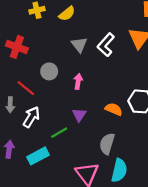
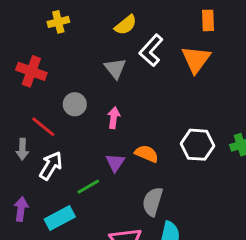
yellow semicircle: (67, 14) -> (126, 25), moved
white L-shape: (106, 45) -> (151, 50), moved
orange semicircle: (114, 109) -> (147, 154), moved

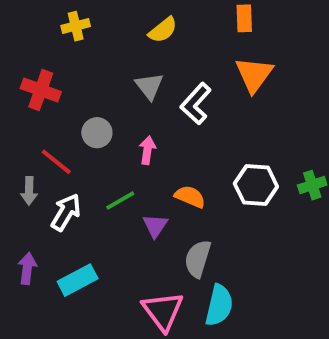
orange rectangle: (208, 20) -> (244, 18), moved
white L-shape: (151, 50) -> (196, 104), moved
purple triangle: (115, 163) -> (155, 226), moved
green line: (88, 187) -> (120, 201), moved

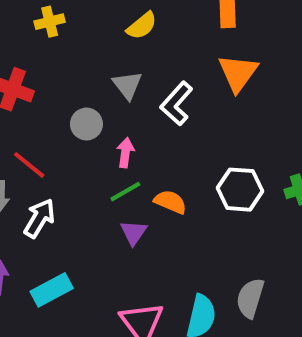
gray circle: (97, 133) -> (86, 124), moved
green line: (120, 201) -> (125, 192), moved
gray semicircle: (198, 259) -> (250, 298), moved

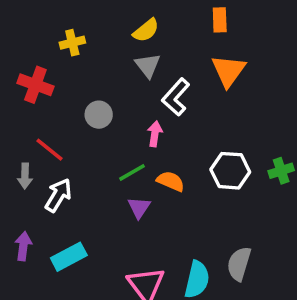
yellow cross: (50, 22) -> (72, 43), moved
gray triangle: (127, 85) -> (148, 65), moved
pink arrow: (125, 153) -> (155, 134), moved

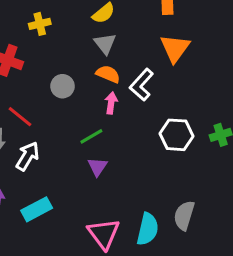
white L-shape: (176, 97) -> (142, 85), moved
orange semicircle: (171, 181) -> (108, 74), moved

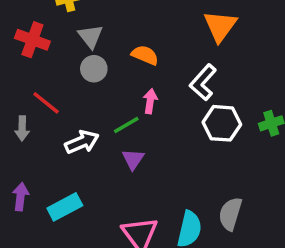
gray triangle: (105, 44) -> (90, 36), moved
white L-shape: (142, 85) -> (203, 82), moved
pink arrow: (111, 103) -> (150, 101), moved
white arrow: (28, 156) -> (82, 142), moved, turned 36

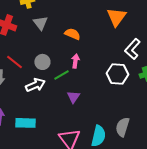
gray circle: (94, 69) -> (42, 62), moved
white L-shape: (203, 82) -> (132, 49), moved
purple triangle: (133, 159) -> (73, 97), moved
cyan rectangle: (65, 207) -> (25, 123), turned 30

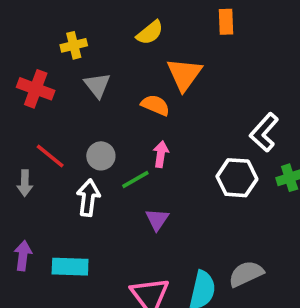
orange triangle: (116, 17) -> (184, 74), moved
white arrow: (35, 85) -> (88, 198), turned -60
gray semicircle: (122, 127) -> (246, 274), turned 48

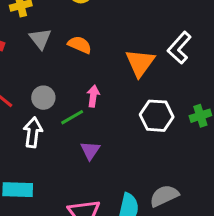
orange triangle: (184, 74) -> (140, 63), moved
orange semicircle: (155, 105) -> (80, 45), moved
white L-shape: (264, 132) -> (179, 48), moved

